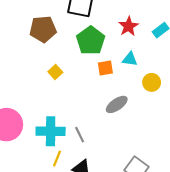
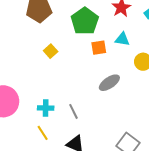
cyan cross: (51, 131) -> (46, 108), size x0.6
yellow line: (57, 159) -> (43, 133), moved, turned -56

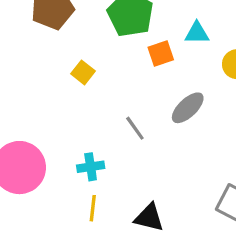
gray line: (73, 111) -> (135, 128), moved
yellow line: (43, 133) -> (93, 208), turned 49

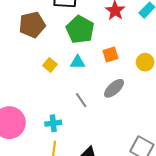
cyan triangle: (197, 33) -> (78, 62), moved
orange square: (161, 53) -> (110, 55), moved

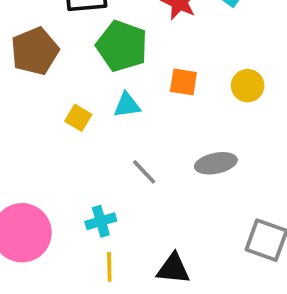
orange square: (110, 55) -> (183, 82), turned 35
gray ellipse: (114, 88) -> (216, 163), moved, turned 40

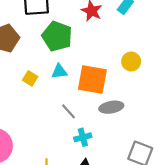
orange square: (183, 82) -> (92, 80), moved, size x1.8
cyan cross: (101, 221) -> (83, 137), moved

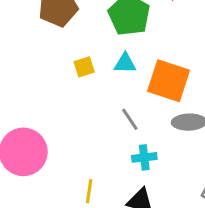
yellow square: (30, 78) -> (84, 67), turned 32

